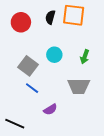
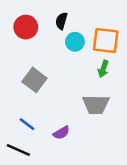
orange square: (74, 15) -> (106, 41), moved
cyan circle: (54, 55) -> (75, 42), moved
blue line: (32, 88) -> (27, 124), moved

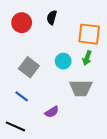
cyan circle: (75, 42) -> (63, 61), moved
blue line: (27, 124) -> (22, 96), moved

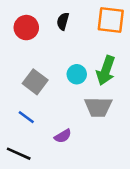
orange square: (89, 34) -> (111, 20), moved
green arrow: (87, 58) -> (106, 70), size x1.6

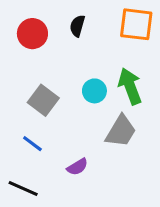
green arrow: (106, 70) -> (130, 86), turned 140
gray trapezoid: (98, 107) -> (121, 131), turned -60

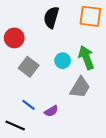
black semicircle: (77, 26) -> (51, 17), size x1.5
red circle: (32, 34) -> (14, 38), moved
blue line: (32, 144) -> (29, 105), moved

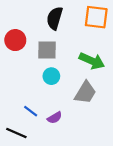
green arrow: (86, 58) -> (92, 61), turned 135
cyan circle: (63, 61) -> (51, 76), moved
gray square: (29, 67) -> (47, 50), moved, turned -36

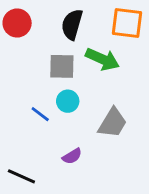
red circle: (15, 40) -> (17, 23), moved
green arrow: (92, 61) -> (102, 59), moved
blue line: (31, 111) -> (40, 114), moved

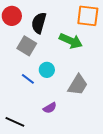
black semicircle: (72, 24) -> (39, 23), moved
gray square: (62, 66) -> (27, 46), moved, turned 30

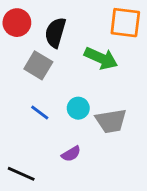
cyan circle: (47, 70) -> (78, 108), moved
gray trapezoid: (78, 85) -> (111, 121), turned 50

